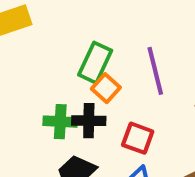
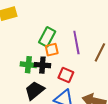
orange square: (106, 88) -> (52, 50), turned 32

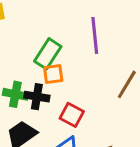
purple line: (76, 42) -> (95, 35), moved

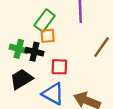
red square: (72, 115) -> (59, 67), turned -30

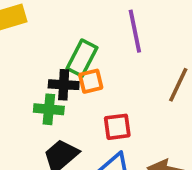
black cross: (34, 52) -> (64, 85), moved

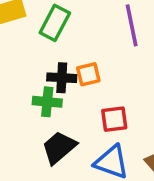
green rectangle: (82, 58) -> (55, 23), moved

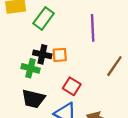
red square: (114, 119) -> (72, 86), turned 30
black trapezoid: (59, 147) -> (33, 99), turned -135

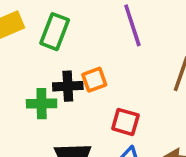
green cross: (31, 68) -> (42, 104), moved

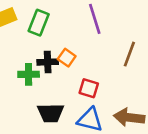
orange square: (94, 80) -> (67, 58), turned -36

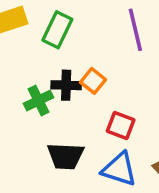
green cross: (29, 74) -> (38, 100), turned -30

